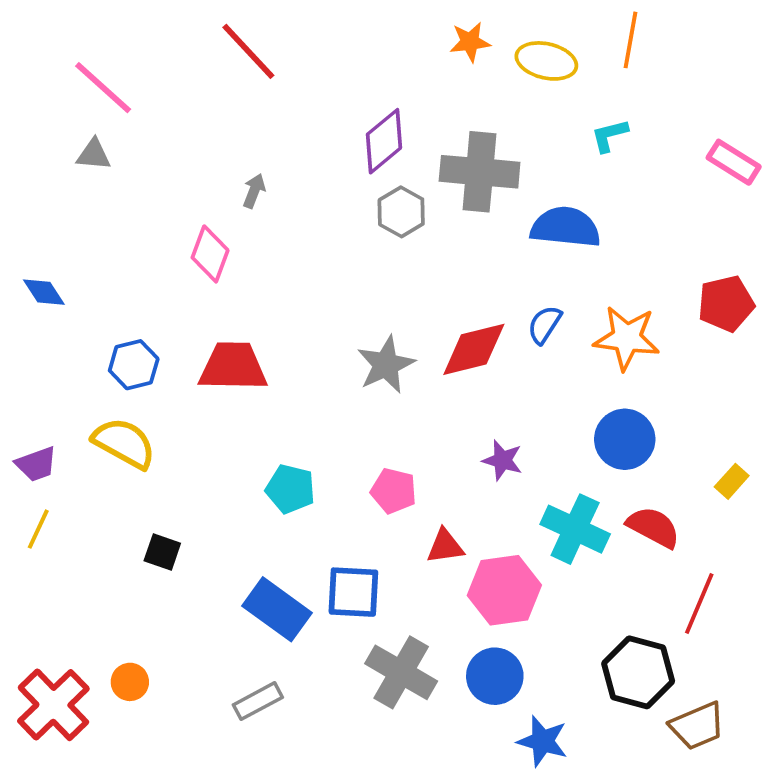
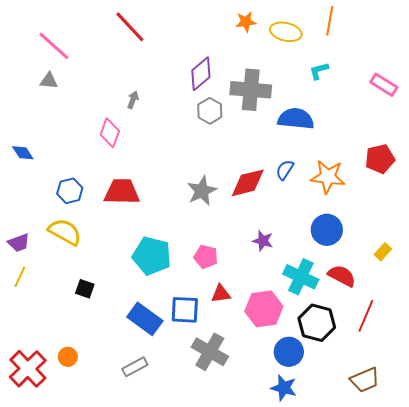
cyan pentagon: (290, 489) -> (152, 256), size x1.5
red triangle: (445, 546) -> (221, 294), moved
black hexagon: (638, 672) -> (317, 323), moved
blue circle: (495, 676) -> (289, 352), moved

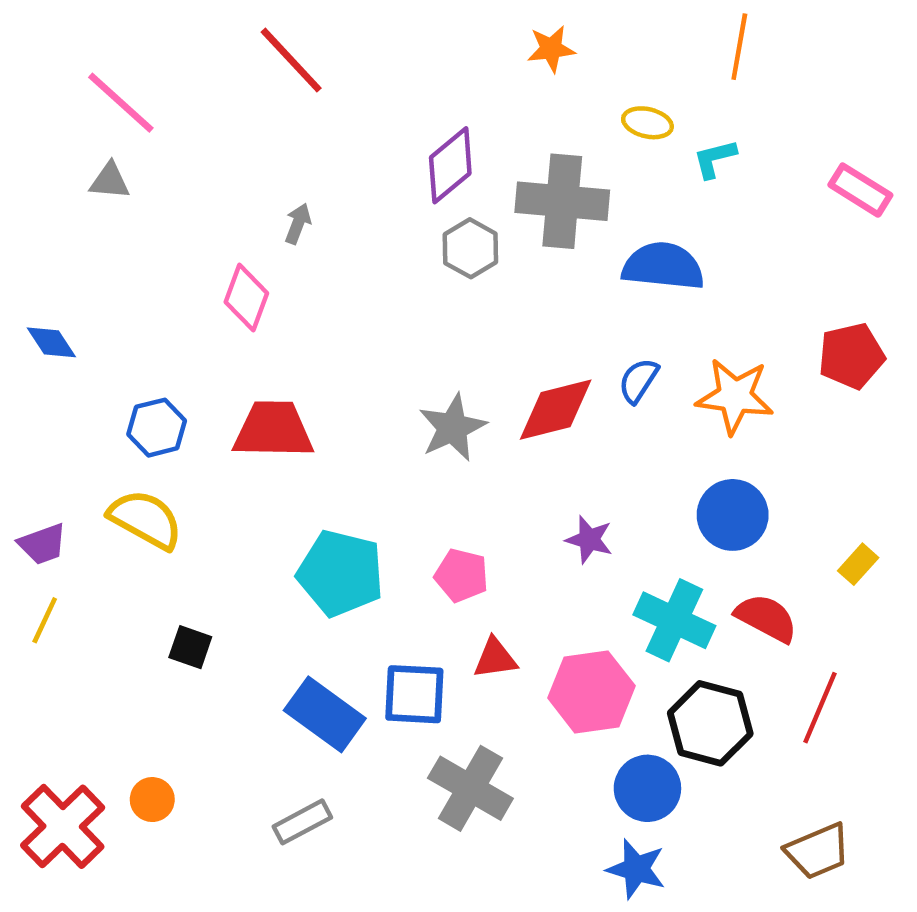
yellow ellipse: (286, 32) -> (647, 123), moved, size x0.7

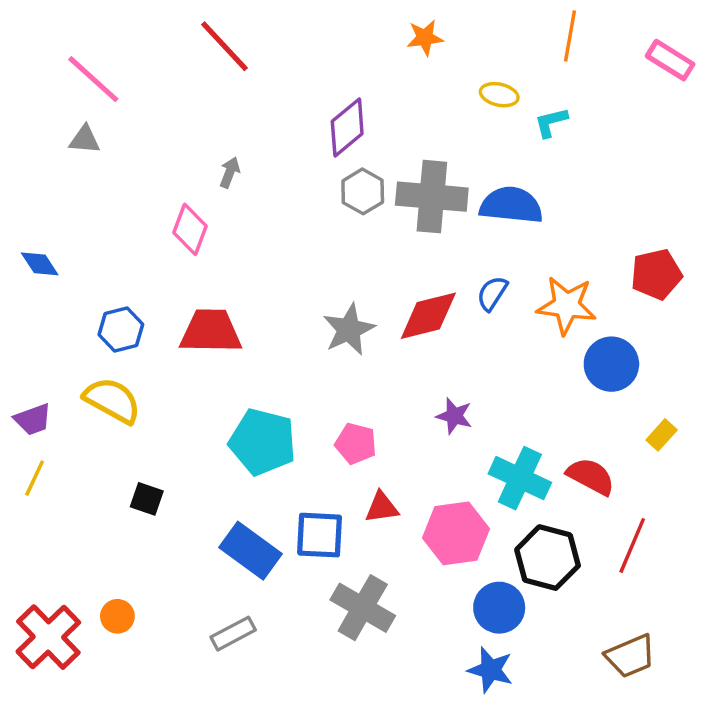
pink rectangle: (860, 190) -> (670, 60), moved
gray cross: (562, 201) -> (432, 197), moved
blue circle: (733, 515) -> (611, 364), moved

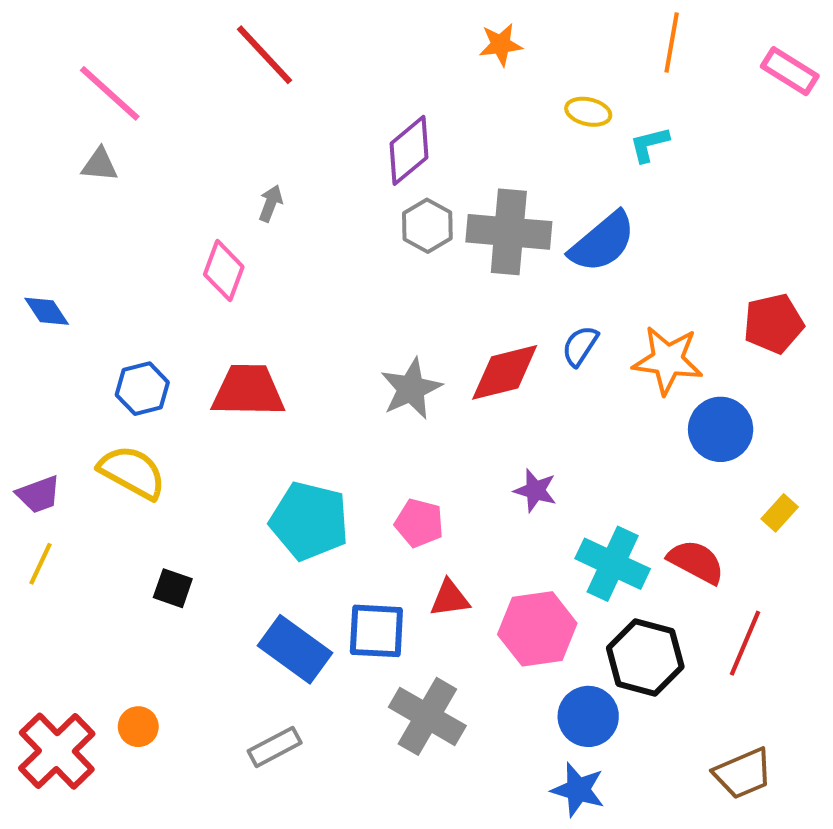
blue semicircle: (511, 205) -> (602, 242), turned 134

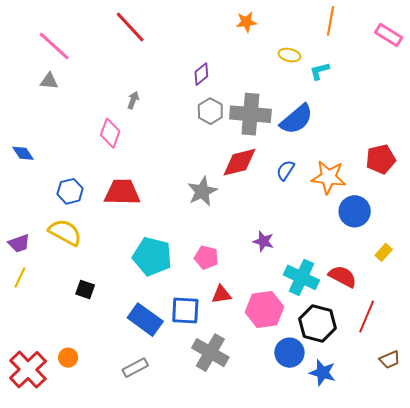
purple diamond: (409, 150) -> (201, 74), size x0.7
red diamond: (505, 372) -> (239, 162), moved
brown trapezoid: (743, 773) -> (390, 360), moved, size x0.7
blue star: (578, 790) -> (323, 373), moved

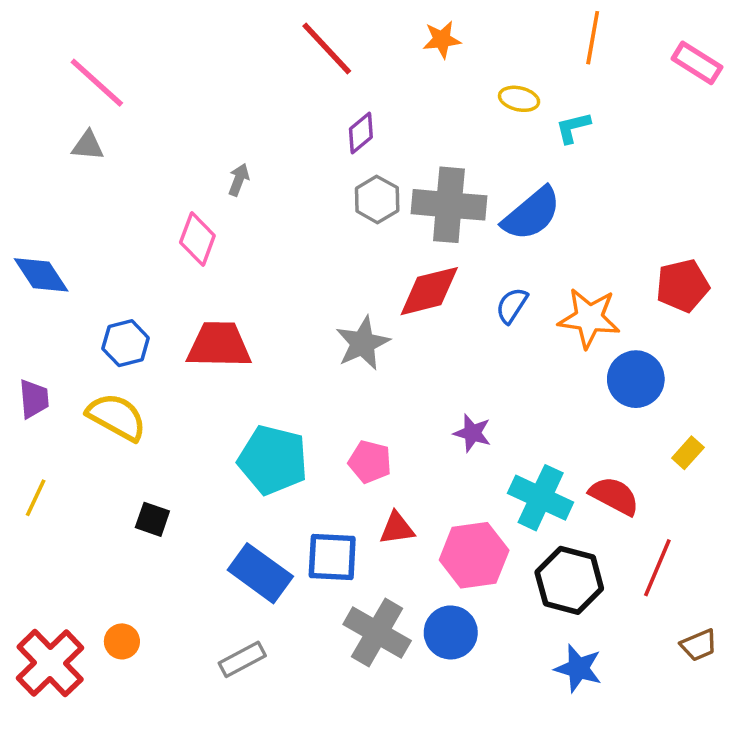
red line: (130, 27) -> (327, 49), moved
blue diamond: (23, 153) -> (41, 275), size x1.4
purple trapezoid: (19, 243) -> (34, 399), moved, turned -75
blue circle: (289, 353) -> (451, 632), moved

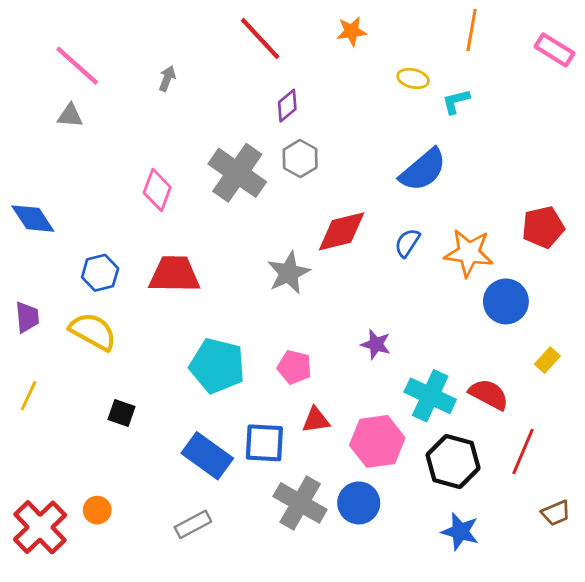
gray arrow: (239, 180) -> (167, 78), moved
gray cross: (449, 205) -> (237, 173), moved, turned 30

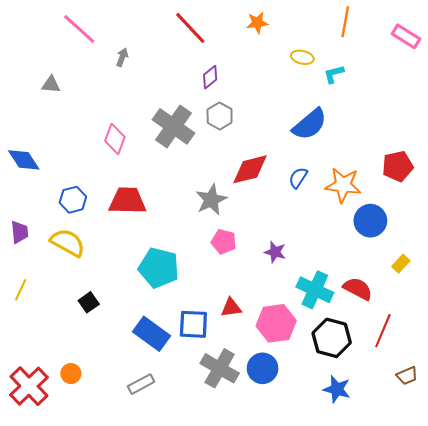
pink line: (77, 66) -> (79, 29), moved
pink pentagon: (294, 367) -> (224, 242), moved
black square: (121, 413) -> (89, 302), turned 36

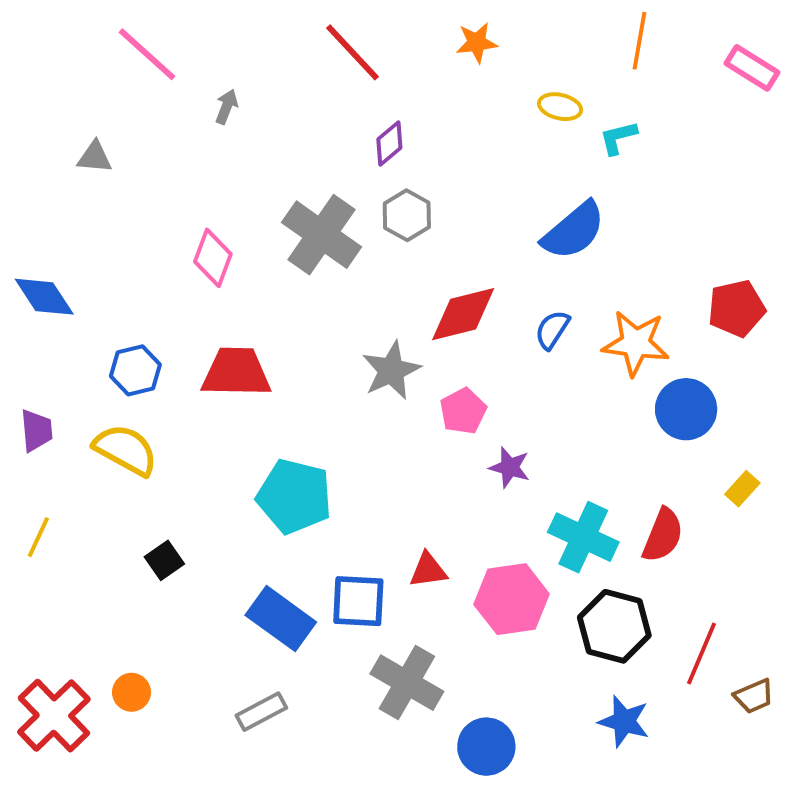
pink pentagon: (224, 242) -> (463, 411), moved, turned 30
red semicircle: (358, 289) -> (663, 535), turned 84
red line: (383, 331) -> (702, 653), moved
blue circle: (263, 368) -> (486, 747), moved

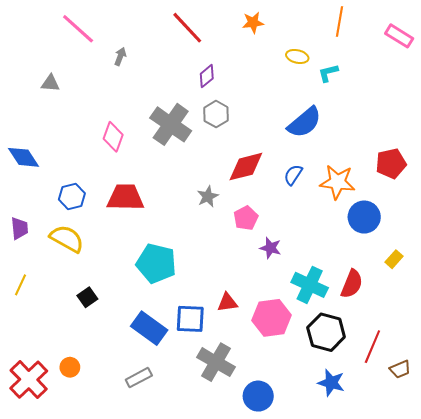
gray star: (391, 370) -> (208, 196), size x0.7

